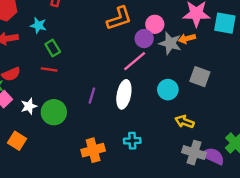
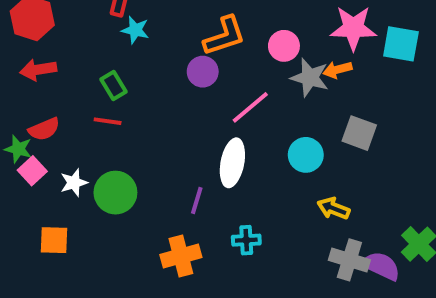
cyan star: (38, 25) -> (135, 30), moved
purple circle: (144, 39) -> (203, 72), moved
purple line: (92, 96) -> (197, 200), moved
orange square: (17, 141) -> (54, 240), turned -30

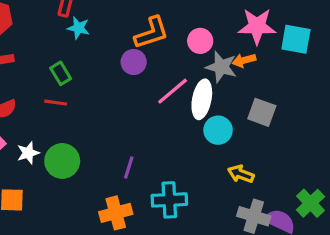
white ellipse: (232, 163) -> (202, 99), moved
cyan cross: (246, 240) -> (169, 200), size x1.5

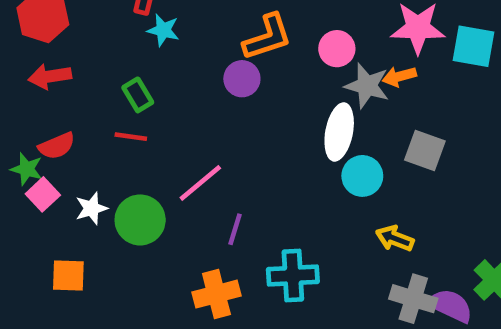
pink line: (173, 91) -> (200, 183), moved

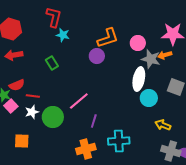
red line: (131, 137) -> (33, 96), moved

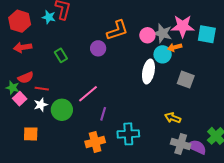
cyan star: (63, 35) -> (49, 17), moved
purple circle: (97, 56) -> (98, 48), moved
gray star: (151, 59) -> (163, 33), moved
cyan circle: (149, 98) -> (163, 54), moved

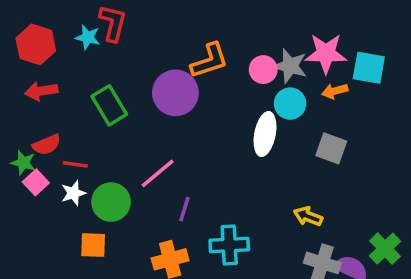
orange arrow: (175, 47) -> (335, 91), moved
purple circle: (98, 48) -> (175, 93), size x1.6
green rectangle: (61, 55) -> (109, 105), size x1.5
orange square: (31, 134) -> (93, 245), moved

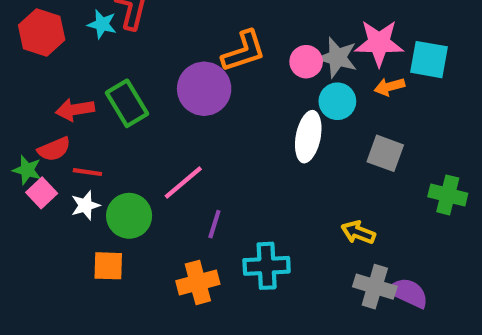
red arrow: (41, 91) -> (75, 110), moved
green cross: (385, 249) -> (448, 195), moved, turned -32

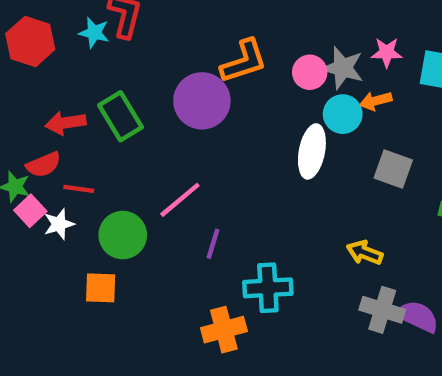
pink star: (379, 43) -> (387, 52), size x0.6
orange arrow: (389, 87) -> (376, 101), moved
white star: (85, 205) -> (59, 224), moved
orange cross: (198, 282) -> (224, 330), moved

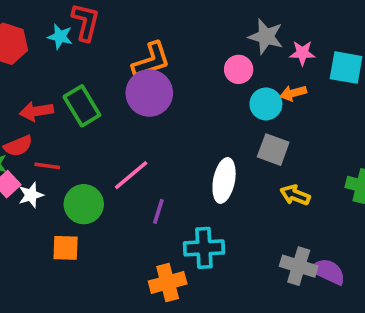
orange L-shape: (244, 61) -> (151, 60), moved
gray star: (343, 68) -> (266, 37), moved
white ellipse: (312, 151) -> (224, 180), moved
gray square: (393, 169) -> (273, 150), moved
yellow arrow: (365, 253) -> (295, 195), moved

